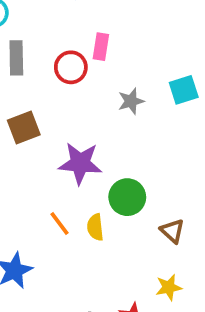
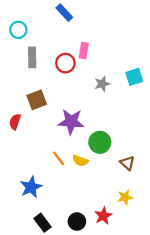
yellow semicircle: (95, 227) -> (80, 161), turned -63

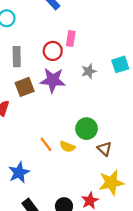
gray rectangle: (32, 57) -> (17, 57), moved
purple star: (71, 122) -> (53, 80), moved
brown triangle: (127, 163) -> (105, 149), moved
yellow star: (125, 197) -> (111, 183), size x1.6

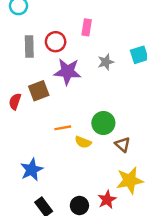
red circle: (53, 51) -> (56, 42), moved
brown square: (25, 87) -> (39, 91), moved
orange line: (46, 144) -> (63, 128), moved, turned -63

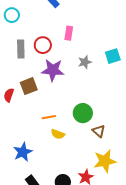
yellow semicircle: (83, 142) -> (58, 134), moved

